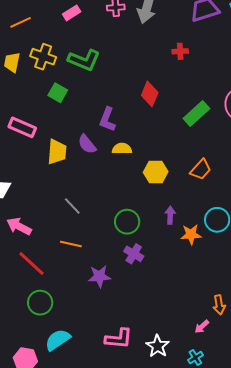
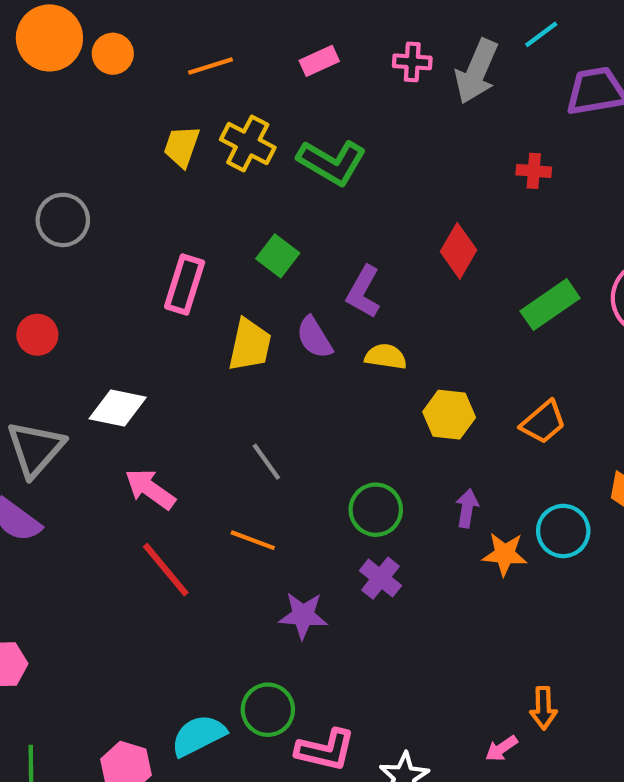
green square: (58, 93) -> (278, 256), moved
pink rectangle: (22, 127) -> (185, 284), turned 76
green circle: (40, 303) -> (268, 710), moved

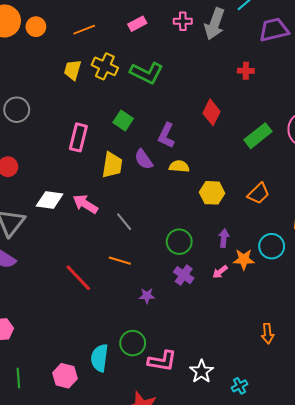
pink arrow: (150, 489) -> (85, 204), moved
purple star: (303, 615) -> (147, 296), size x0.7
cyan semicircle: (198, 735) -> (99, 358), turned -52
pink arrow: (501, 748) -> (220, 272), moved

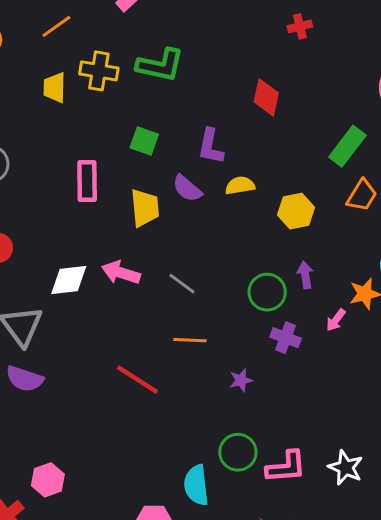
green rectangle: (258, 136) -> (347, 146), moved
purple arrow: (224, 238) -> (305, 275), moved

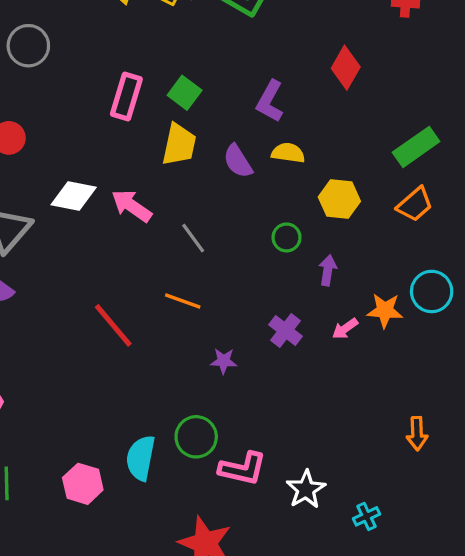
green square: (144, 141) -> (185, 93), moved
purple semicircle: (187, 188) -> (238, 161), moved
green circle: (267, 292) -> (287, 237), moved, size x0.7

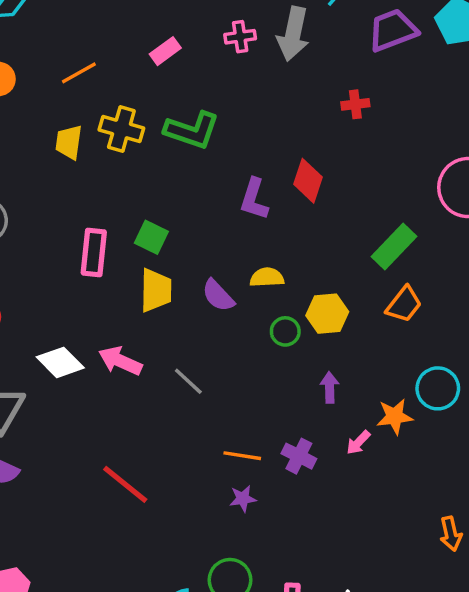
purple L-shape: (270, 101) -> (254, 199), moved
white diamond: (74, 196) -> (60, 362), turned 45
green circle: (287, 237) -> (285, 331), moved
orange line: (183, 301) -> (242, 456), moved

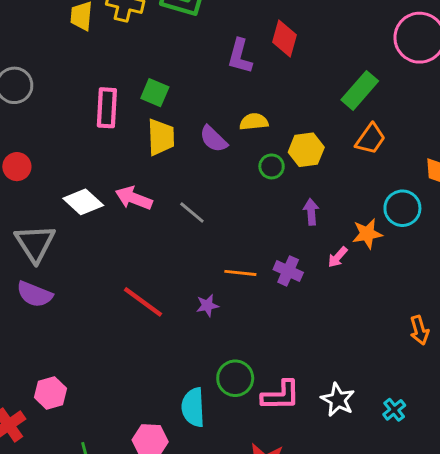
purple star: (243, 499) -> (207, 305), moved

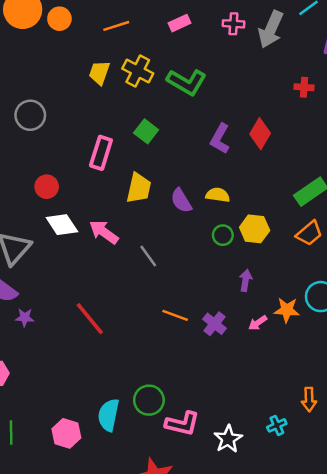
green square: (155, 93) -> (146, 131), moved
red circle: (17, 167) -> (47, 187), moved
purple star: (207, 305) -> (25, 318), moved
cyan cross: (394, 410) -> (277, 425), moved

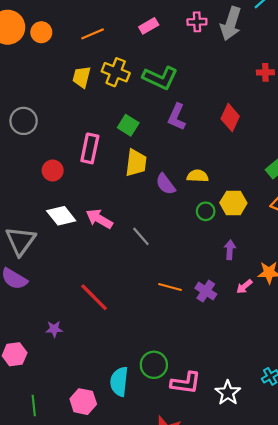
purple L-shape: (220, 139) -> (177, 117), moved
red circle: (47, 187) -> (53, 171), moved
yellow trapezoid: (139, 188) -> (136, 163), moved
purple star: (25, 318) -> (54, 329), moved

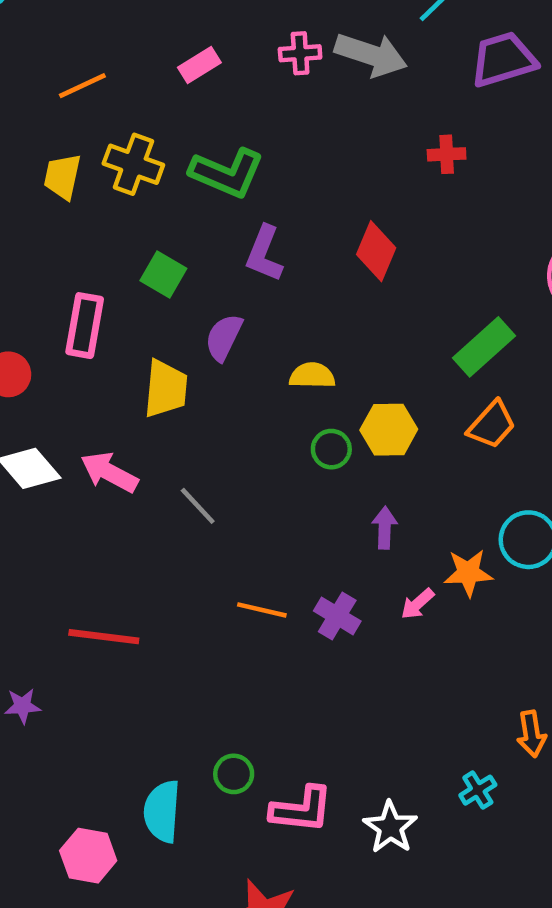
gray arrow: (231, 24) -> (371, 55), turned -88
yellow trapezoid: (136, 163) -> (166, 389), moved
purple semicircle: (166, 184) -> (224, 337), moved, turned 65
red line: (94, 297) -> (104, 637), turned -36
green circle: (154, 365) -> (234, 774), size x0.7

